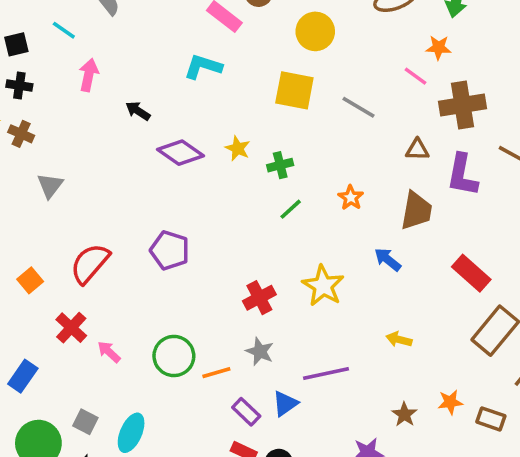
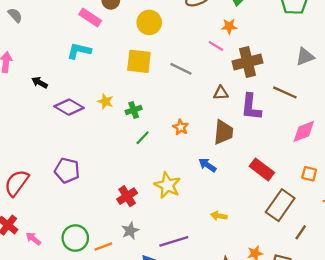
gray star: (260, 351) -> (130, 231), turned 30

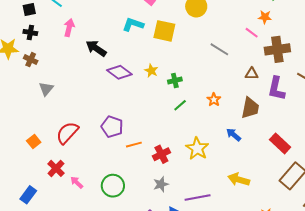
yellow square: (139, 61) -> (164, 31), moved
black arrow: (40, 83) -> (96, 48), size x1.5
yellow arrow: (219, 216) -> (239, 179), size x1.5
orange line: (103, 246) -> (134, 145), moved

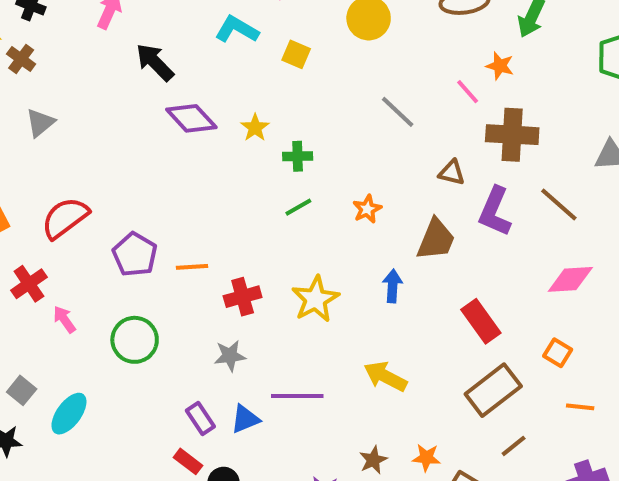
yellow square: (164, 31) -> (296, 54), size x0.6
purple pentagon: (112, 127) -> (135, 254), moved
blue arrow: (234, 135) -> (393, 286), turned 42

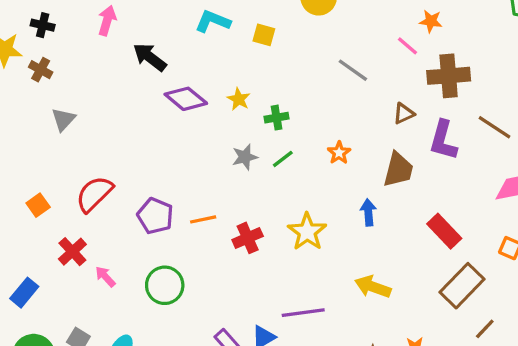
brown triangle: (452, 173) -> (404, 114), turned -30
gray star: (230, 356) -> (245, 157), moved

